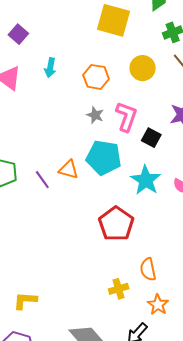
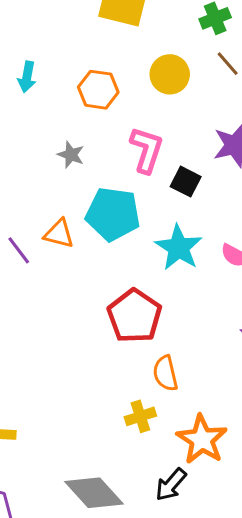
gray star: (95, 115) -> (71, 155), moved
orange semicircle: (148, 269) -> (165, 373), moved
orange star: (158, 305) -> (202, 439), size x1.5

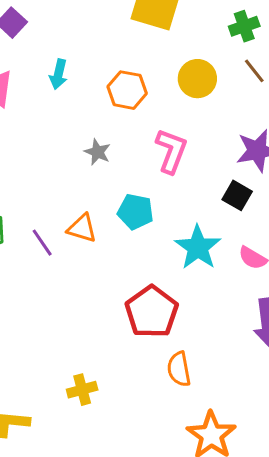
black square: (186, 182) -> (237, 195), moved
cyan pentagon: (113, 214) -> (135, 212), size x0.7
yellow cross: (140, 416) -> (82, 390), moved

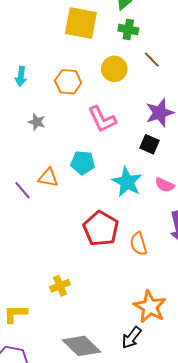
green cross: (244, 26) -> (128, 29), moved, turned 36
pink L-shape: (171, 151) -> (102, 119), turned 140
gray star: (97, 152) -> (37, 122), moved
orange semicircle: (179, 369) -> (138, 244), moved

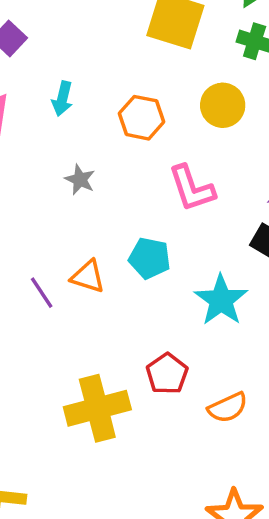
red pentagon: (101, 229) -> (167, 374), size x0.7
orange semicircle: (138, 244) -> (228, 408), turned -105
yellow cross: (60, 286) -> (97, 408), moved, size x1.8

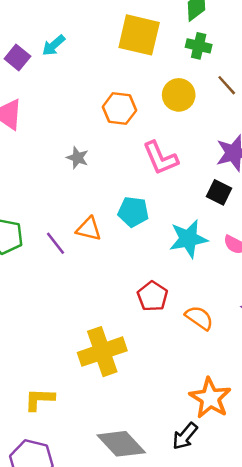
cyan arrow: (62, 99) -> (54, 45), moved, turned 40
cyan star: (221, 300) -> (188, 239), turned 30
yellow cross: (97, 408) -> (102, 352), moved
orange semicircle: (228, 408) -> (199, 318), turned -116

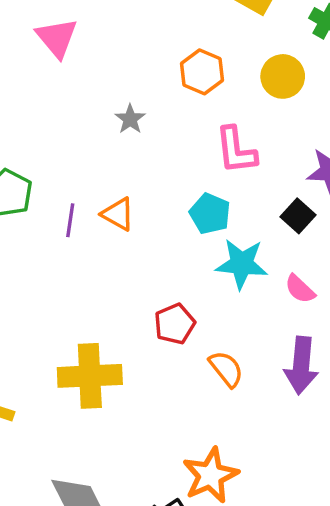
cyan pentagon: (133, 212) -> (210, 214), moved
purple line: (55, 243) -> (70, 220), turned 30

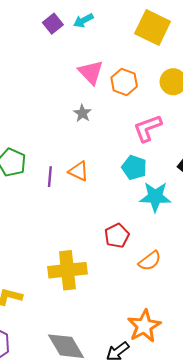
pink triangle: (57, 38) -> (91, 72), moved
pink L-shape: (236, 150) -> (148, 128), turned 80
orange semicircle: (226, 369) -> (150, 261), turned 95

